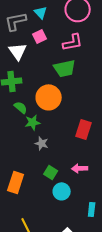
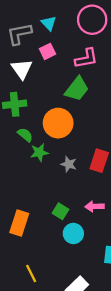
green trapezoid: (65, 68) -> (77, 89), turned -40
gray star: (42, 143) -> (69, 164), moved

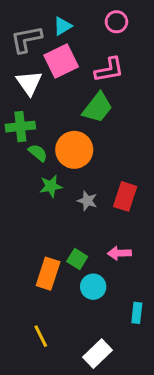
pink circle: (92, 20) -> (116, 22), size x0.6
cyan triangle: (49, 23) -> (63, 26), turned 42
pink square: (48, 51) -> (61, 61), size x1.6
green semicircle: (25, 135) -> (38, 153), moved
orange rectangle: (19, 223) -> (48, 274), moved

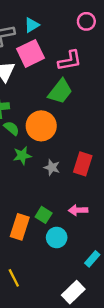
pink circle: (116, 22) -> (86, 21), moved
cyan rectangle: (137, 313) -> (92, 259), turned 35
white rectangle: (98, 354) -> (73, 292), moved

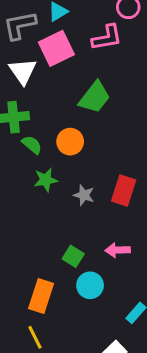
pink L-shape: (70, 61) -> (107, 38), moved
orange circle: (41, 126) -> (70, 142), size x0.7
orange rectangle: (20, 227) -> (41, 296), moved

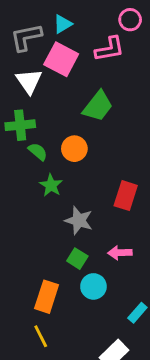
pink square: (56, 48) -> (61, 59), turned -36
green star: (46, 180) -> (51, 185), turned -30
gray star: (84, 195) -> (79, 220), moved, size x1.4

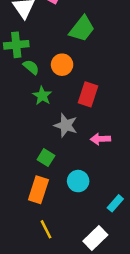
red rectangle: (126, 196) -> (88, 94), moved
pink arrow: (120, 253) -> (100, 139), moved
green square: (77, 259) -> (46, 158), moved
yellow line: (41, 336) -> (46, 229), moved

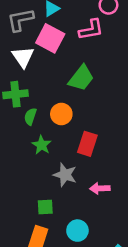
green semicircle: (31, 67) -> (30, 116), turned -112
green square: (46, 158) -> (45, 207), turned -35

